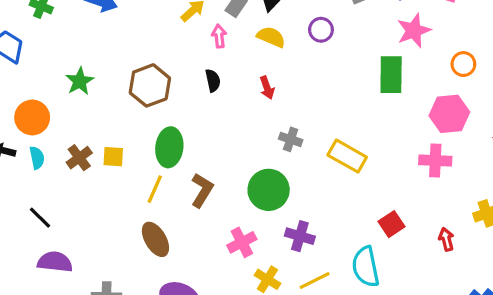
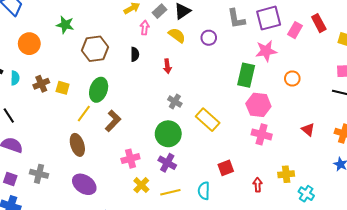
green star: (80, 81) -> (65, 25), moved, turned 30
pink hexagon: (449, 114) -> (258, 105), moved
orange circle: (32, 117) -> (29, 44), moved
green circle: (269, 190) -> (168, 134), moved
cyan semicircle: (366, 267) -> (204, 191), size x0.7

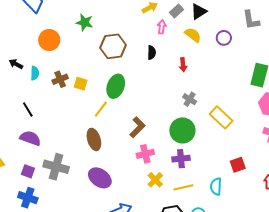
brown L-shape: (113, 121) -> (137, 127), moved
purple cross: (167, 163) -> (181, 159), turned -36
gray cross: (39, 174) -> (56, 167), size x1.4

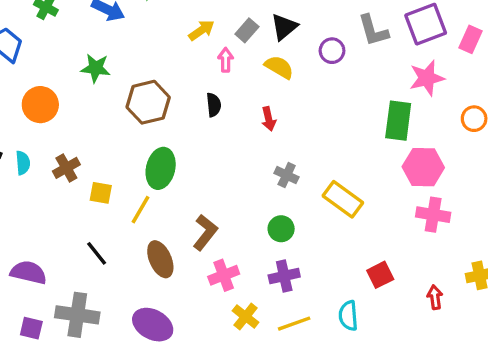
purple circle: (224, 38) -> (332, 51), moved
yellow square: (81, 84) -> (101, 193), moved
black line: (28, 109) -> (97, 253), moved
green circle: (182, 130) -> (281, 229), size x0.6
brown ellipse: (94, 139) -> (160, 259), moved

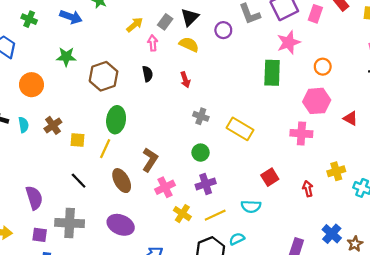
pink hexagon: (423, 167) -> (317, 101), moved
purple semicircle: (29, 272) -> (34, 198), turned 65
cyan semicircle: (348, 316) -> (251, 206), turned -78

